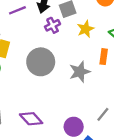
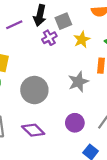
gray circle: (41, 62) -> (34, 90), moved
purple circle: (74, 127) -> (75, 123), moved

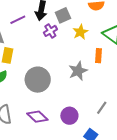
purple circle: (75, 123) -> (69, 116), moved

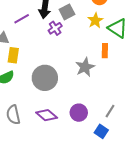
yellow star: (80, 32) -> (95, 20), moved
gray line: (102, 108) -> (110, 111), moved

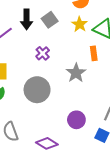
purple cross: (55, 28) -> (43, 53), moved
purple diamond: (47, 115) -> (47, 143), moved

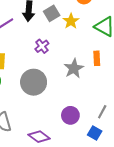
yellow star: (80, 24) -> (71, 21), moved
orange rectangle: (94, 53) -> (97, 58), moved

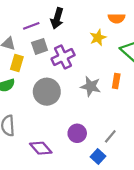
gray square: (52, 13) -> (40, 46), moved
purple cross: (42, 46) -> (63, 57), size x1.5
gray star: (74, 68) -> (91, 86), turned 30

